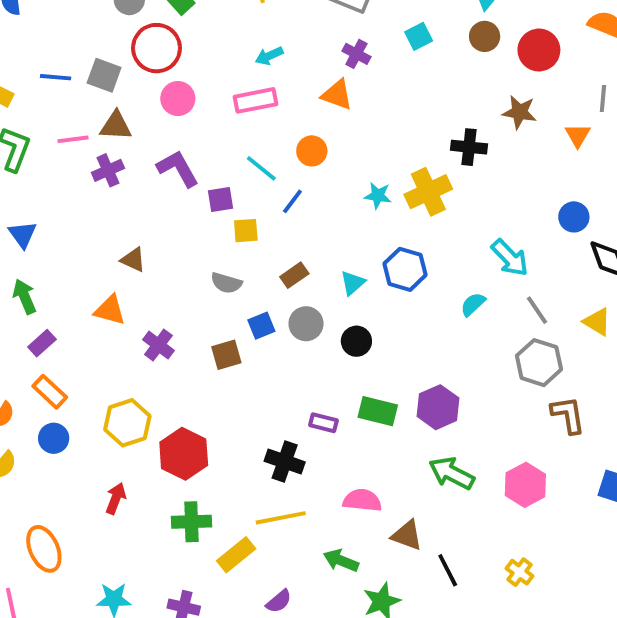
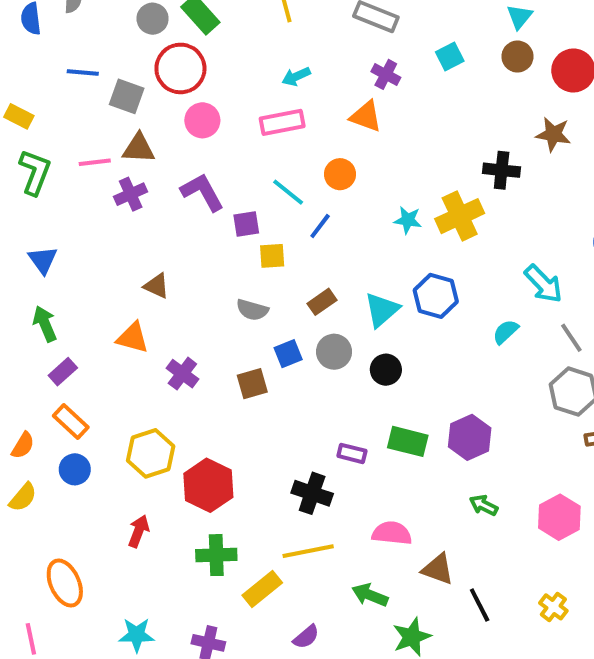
blue line: (56, 77) -> (83, 72), moved
cyan triangle: (353, 283) -> (382, 310), size x1.4
green arrow: (452, 473) -> (484, 505), size x0.6

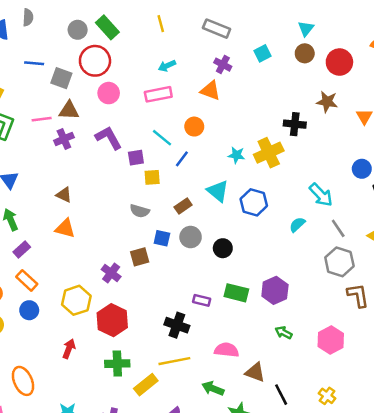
brown triangle: (157, 286) -> (64, 195), moved
cyan triangle: (382, 310) -> (218, 191), moved, turned -40
blue square: (288, 354) -> (162, 238), turned 35
purple cross: (182, 374) -> (111, 273), moved

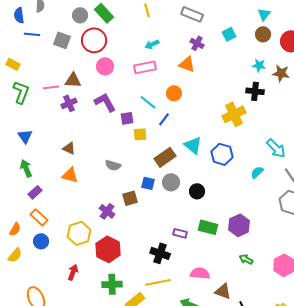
blue line: (34, 63) -> (32, 34), moved
gray square: (61, 78) -> (62, 40), moved
cyan star: (236, 155) -> (259, 65), moved
brown rectangle: (183, 206) -> (165, 157), size x1.5
gray semicircle: (140, 211) -> (113, 165), moved

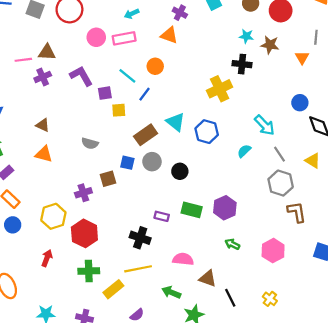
pink circle: (105, 66) -> (96, 37), moved
purple cross: (107, 211) -> (83, 193), turned 35

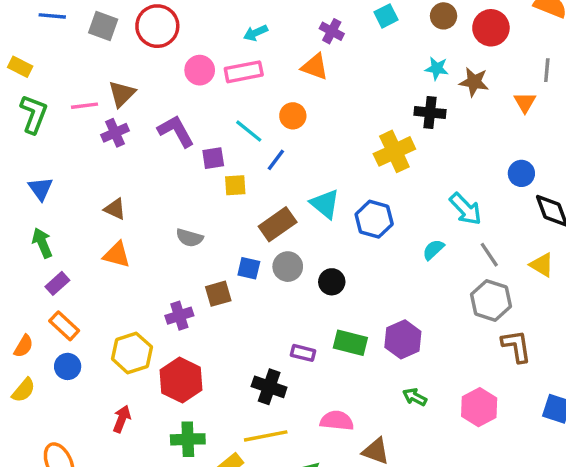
brown triangle: (47, 52) -> (122, 94), turned -48

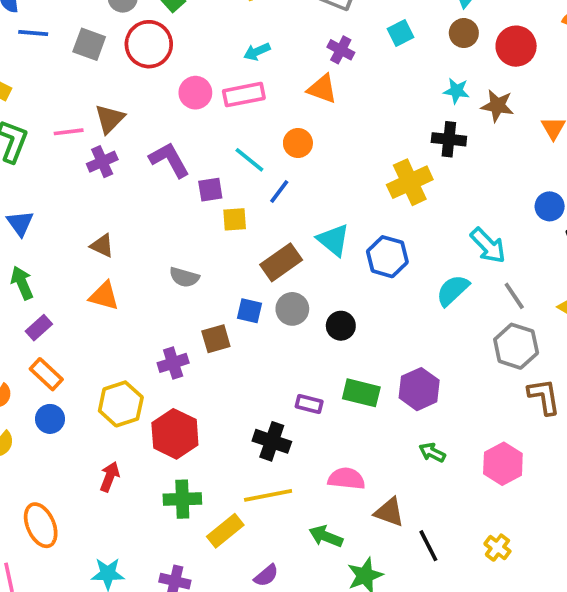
cyan semicircle: (433, 250) -> (453, 290), size x1.4

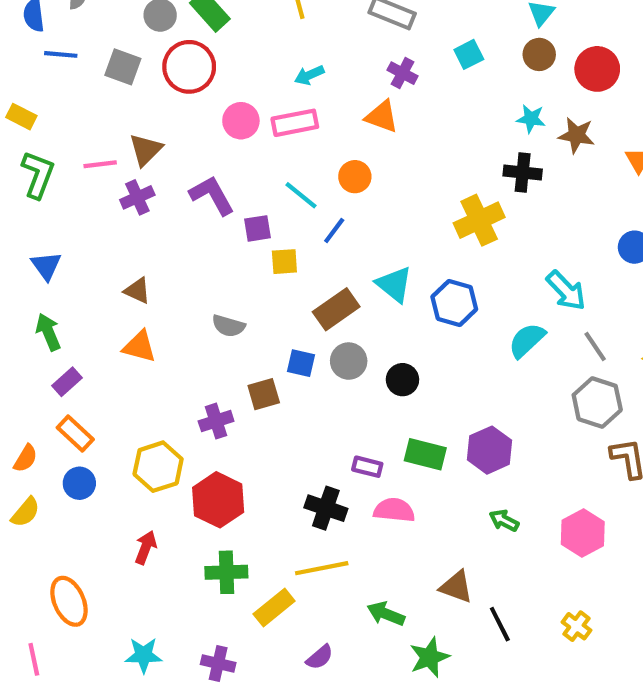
pink semicircle: (346, 479) -> (394, 510), moved

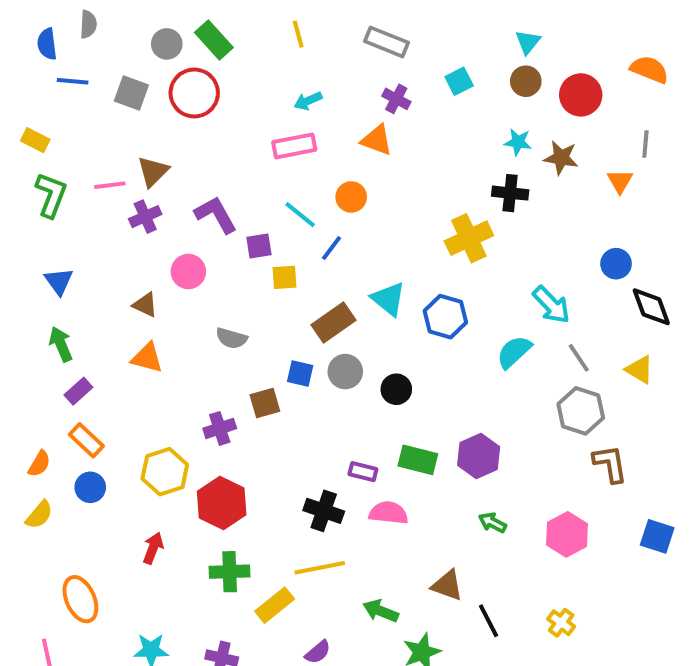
pink circle: (241, 121) -> (188, 272), moved

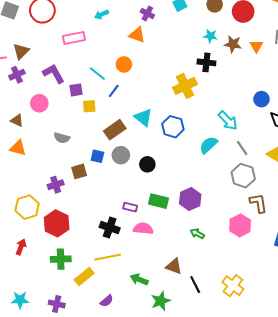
pink rectangle: (294, 146) -> (74, 38), moved
orange triangle: (620, 181) -> (256, 46), moved
pink hexagon: (567, 534) -> (240, 225), moved
yellow cross: (561, 623) -> (233, 286), size x1.5

